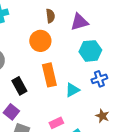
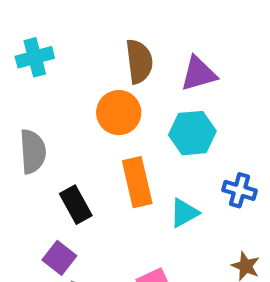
brown semicircle: (50, 16) -> (139, 61), size x1.5
cyan hexagon: (90, 51) -> (192, 133), moved
blue cross: (99, 79) -> (239, 190), turned 35

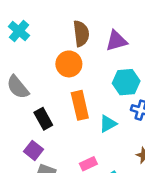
cyan cross: (35, 57) -> (19, 31), turned -35
cyan hexagon: (192, 133) -> (126, 82), moved
gray semicircle: (33, 151) -> (18, 87), turned 145

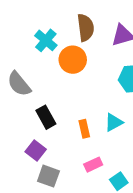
cyan cross: (19, 31) -> (46, 40), moved
orange rectangle: (80, 105) -> (84, 129), moved, size x0.6

